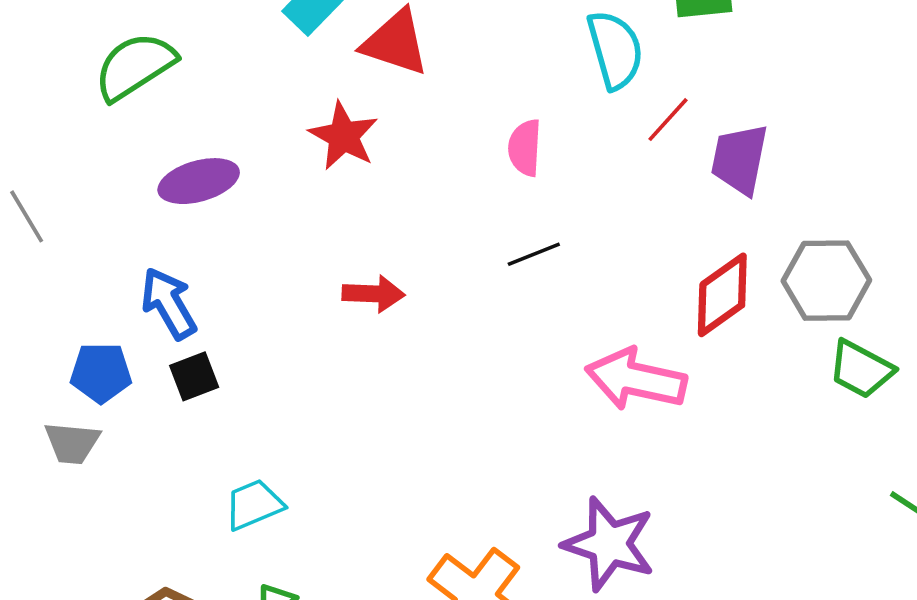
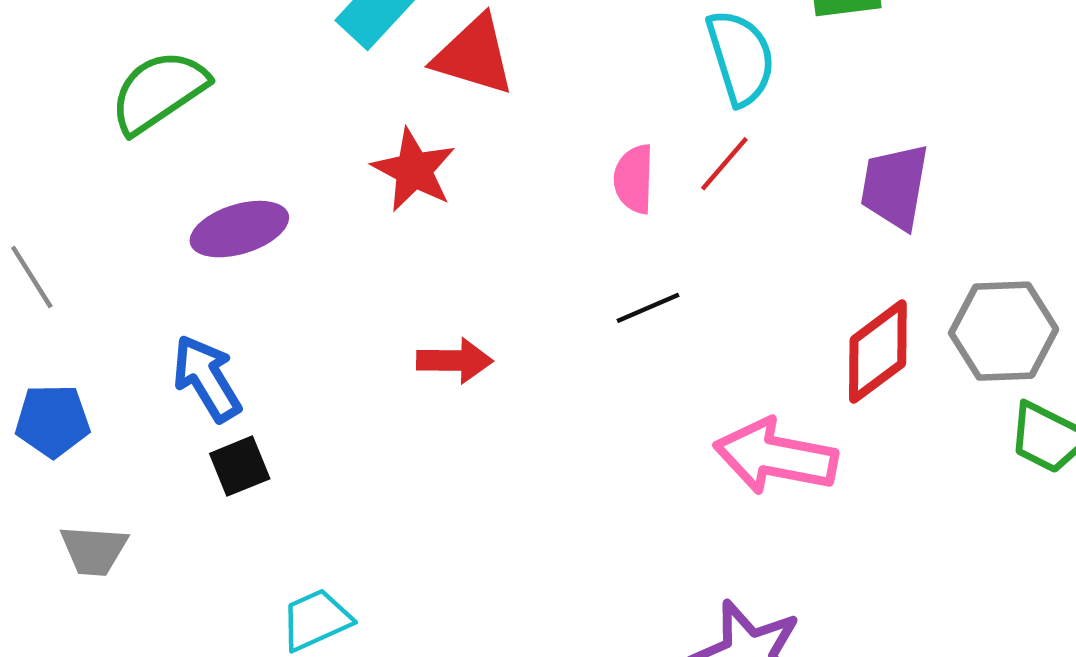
red line: (668, 120) -> (724, 164), moved
blue pentagon: (101, 373) -> (53, 421), moved

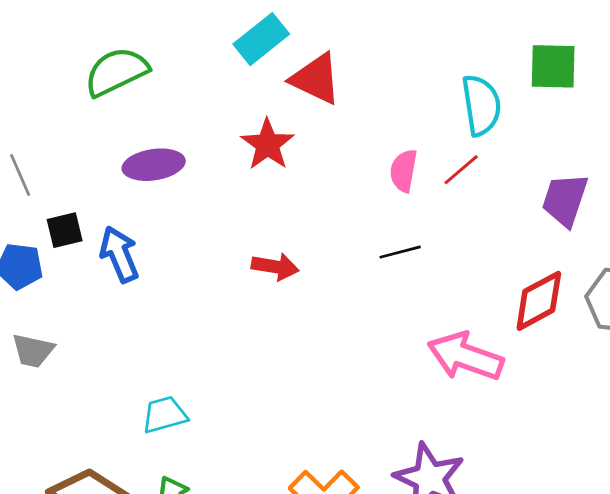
black square: (240, 466) -> (65, 230), moved

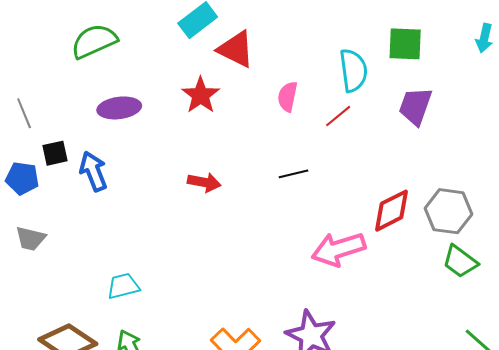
pink semicircle: (404, 171) -> (288, 97), moved
purple trapezoid: (565, 200) -> (415, 106), moved
pink arrow: (465, 356) -> (338, 249), turned -38

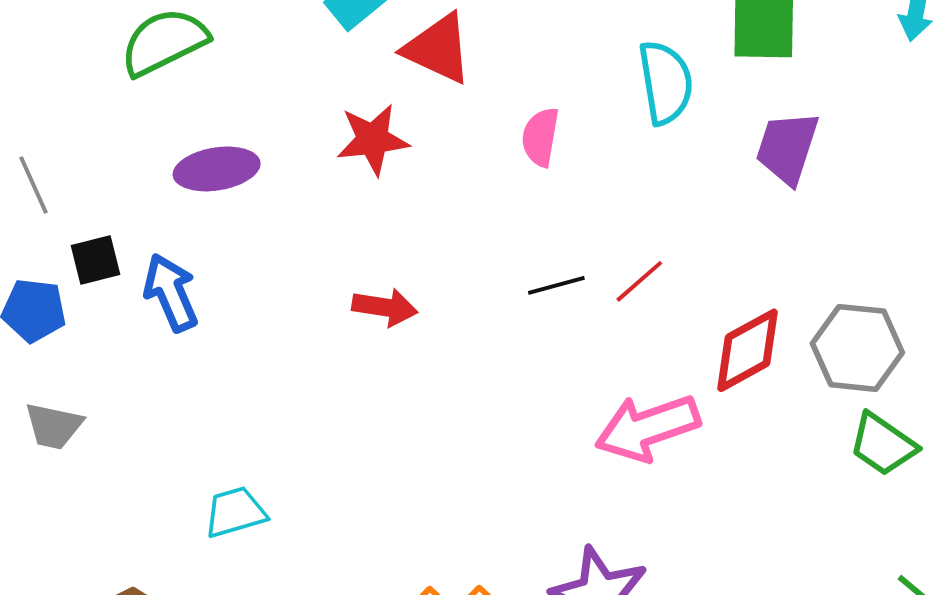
red star: (201, 95) -> (373, 140), turned 30
red line: (338, 116) -> (639, 281), moved

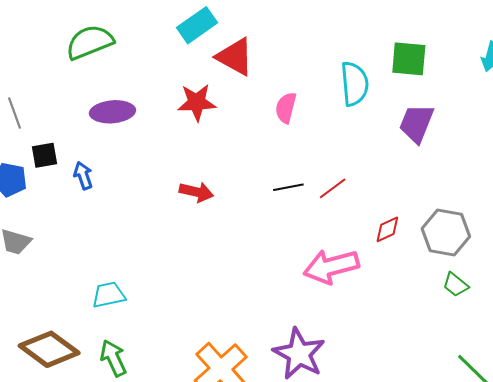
blue arrow: (171, 293) -> (83, 176), size x0.7
red diamond: (747, 350) -> (387, 229), size x0.6
green trapezoid: (883, 444) -> (455, 285), size x0.7

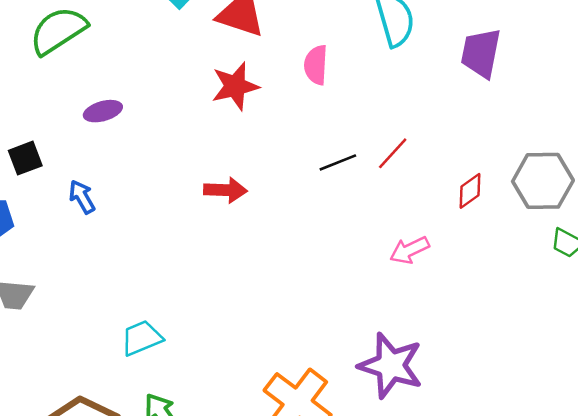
red star: (197, 102) -> (235, 86), moved
purple ellipse: (112, 112) -> (103, 111), size x0.7
black square: (44, 155) -> (25, 158), moved
pink arrow: (331, 267) -> (409, 250), size x0.6

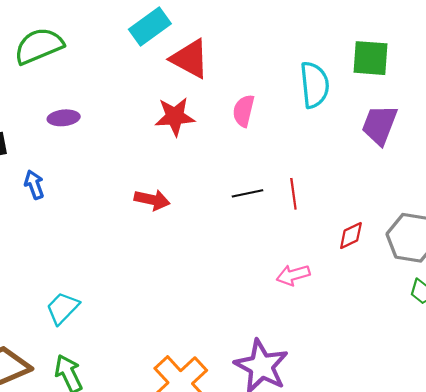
red line: (393, 153) -> (293, 194), turned -60
cyan trapezoid: (142, 338) -> (63, 308), turned -33

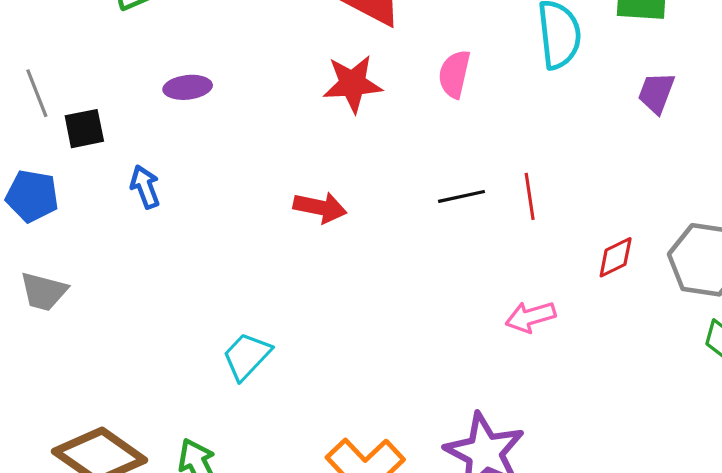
purple trapezoid: (380, 125) -> (656, 93), size x0.7
cyan trapezoid: (63, 308) -> (247, 356), moved

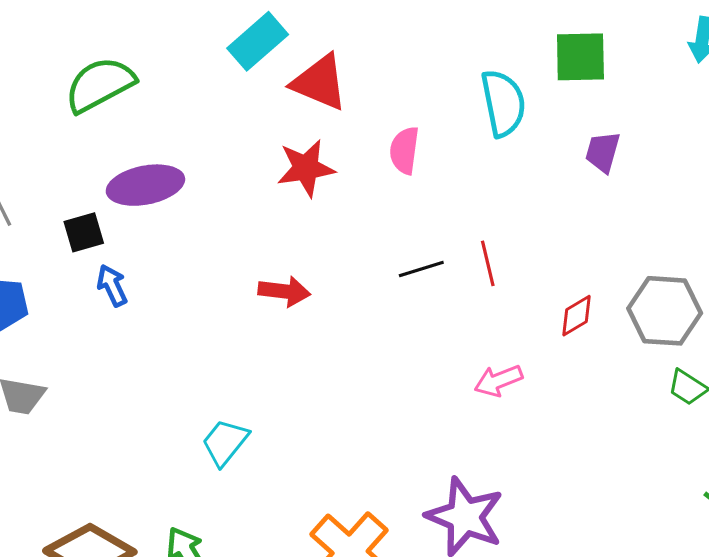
purple ellipse: (188, 87) -> (145, 185), size x1.6
black square: (84, 129) -> (84, 232), moved

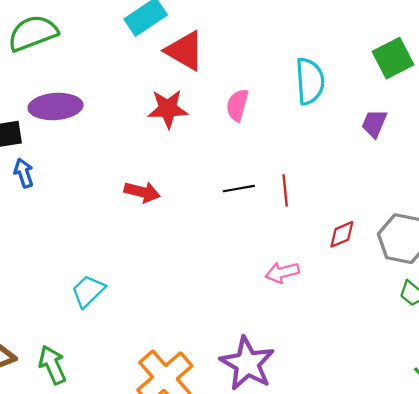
green square: (580, 57) -> (393, 58), moved, turned -33

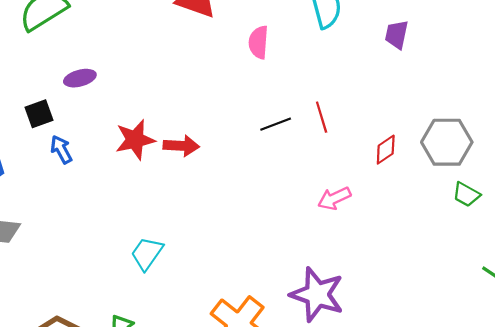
purple ellipse: (56, 106) -> (80, 78), size x0.6
red star: (168, 109) -> (135, 140), moved

